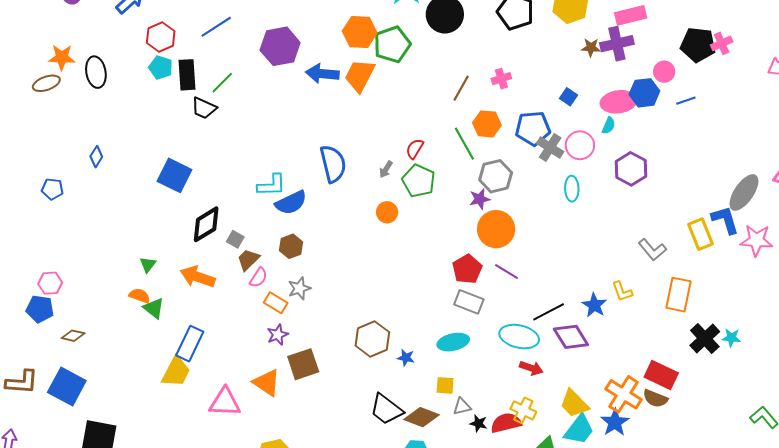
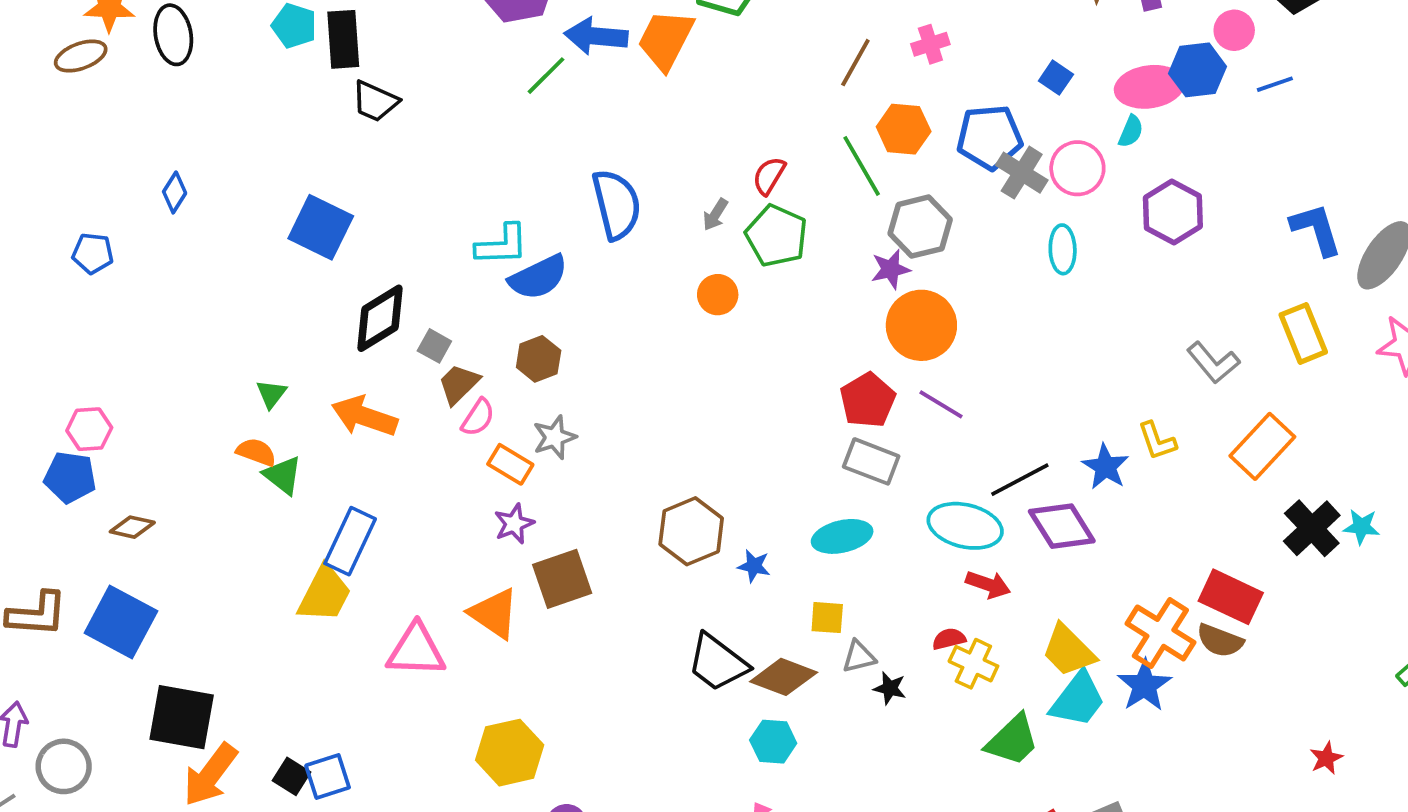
green line: (222, 83) -> (546, 76), moved
blue L-shape: (725, 220) -> (1316, 229), moved
orange rectangle: (678, 295) -> (1262, 446), turned 32
red semicircle: (506, 423) -> (949, 639), moved, size x0.6

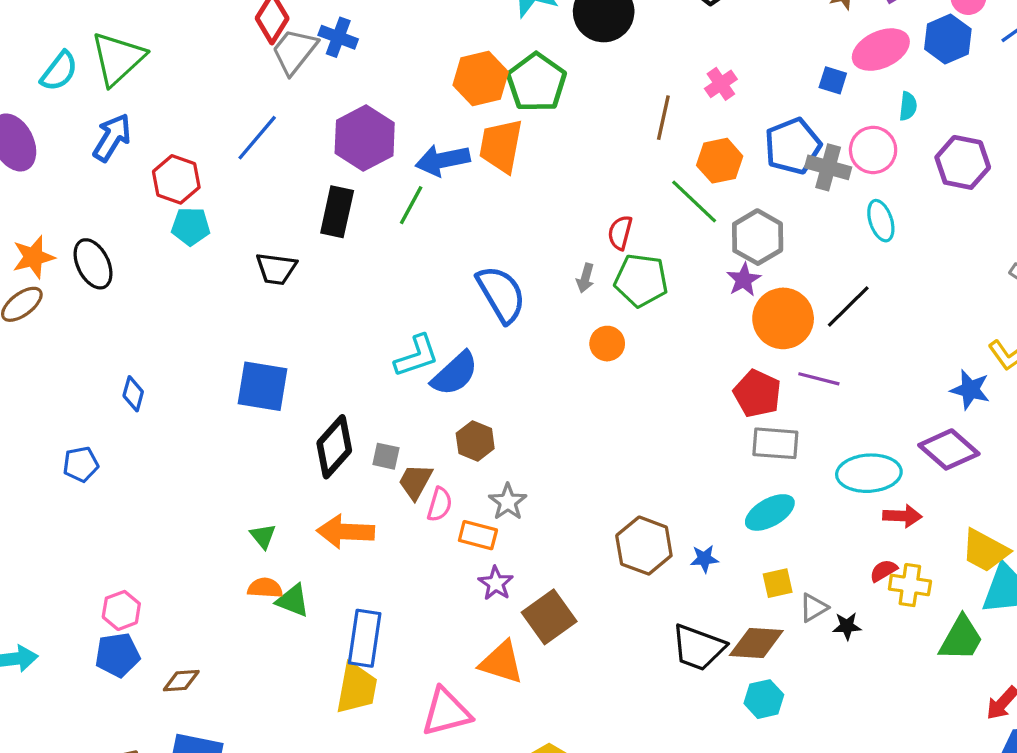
black rectangle: (343, 39) -> (337, 212), moved, turned 33
pink ellipse: (1149, 87) -> (881, 50), moved
black line: (1020, 480) -> (848, 306), moved

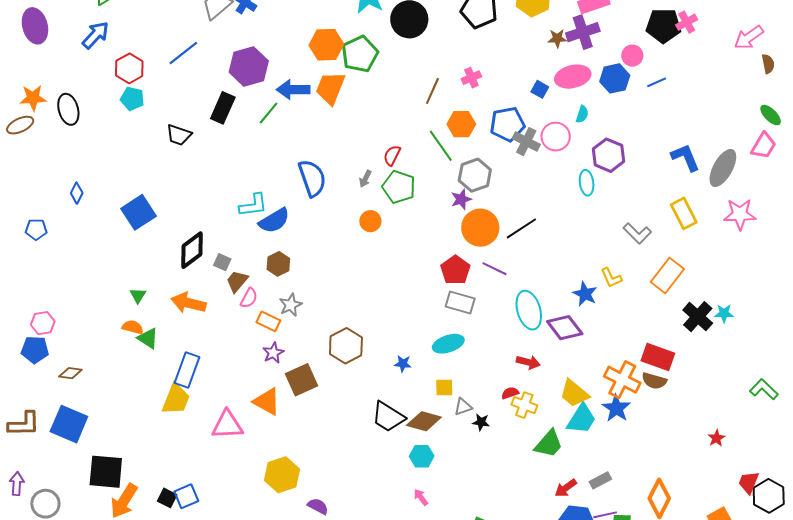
cyan ellipse: (881, 221) -> (587, 183), moved
blue square: (263, 386) -> (139, 212), moved, turned 36
cyan ellipse: (869, 473) -> (529, 310), moved, turned 66
brown hexagon: (644, 546) -> (346, 346), moved

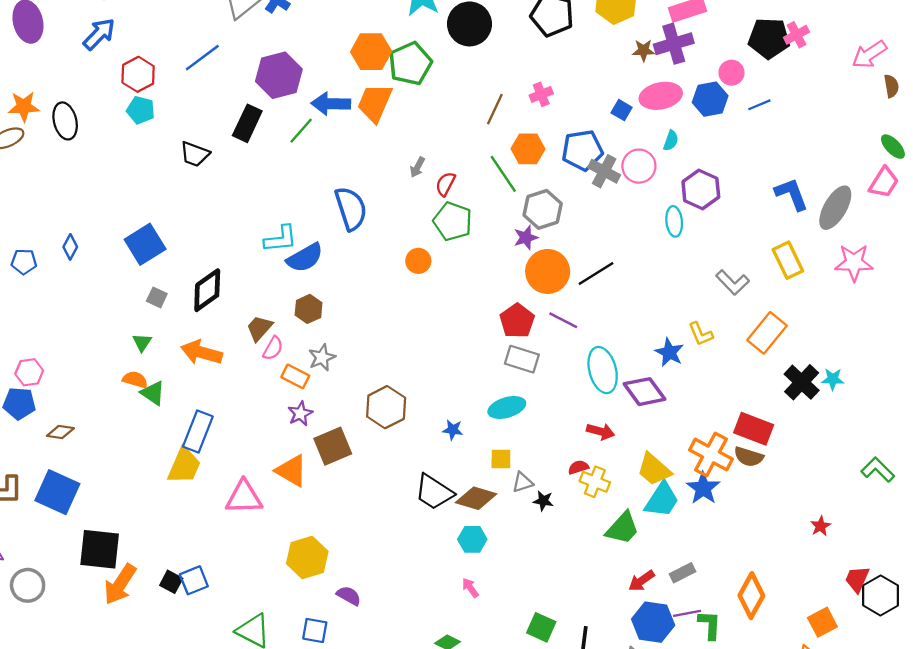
gray arrow: (365, 179) -> (417, 167), moved
blue diamond: (77, 193) -> (70, 247), moved
gray square: (222, 262) -> (157, 297), moved

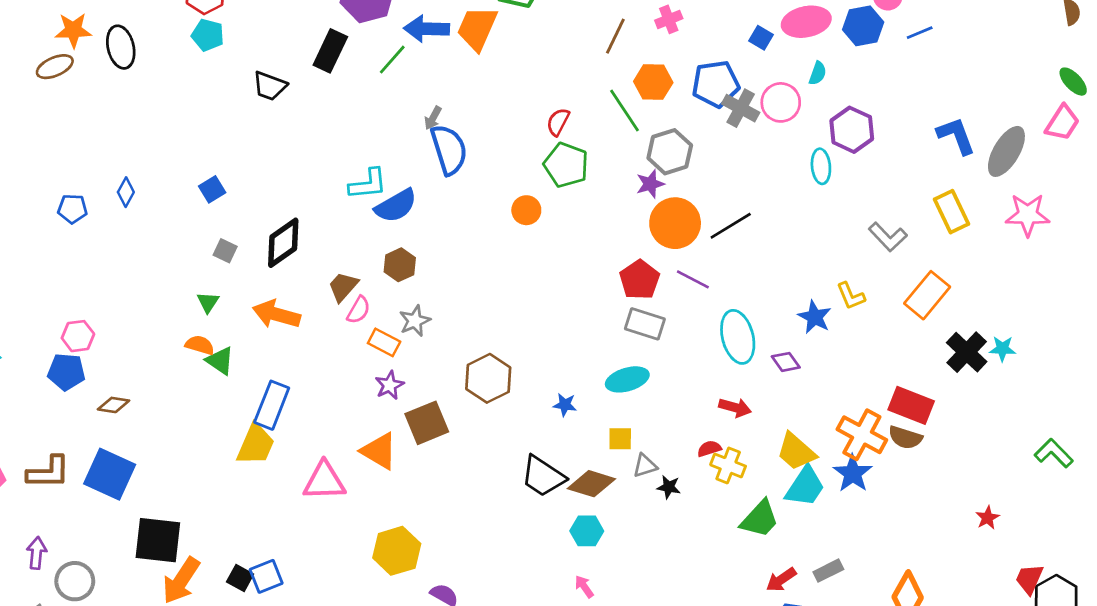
gray arrow: (417, 167) -> (433, 118), moved
blue square: (145, 244) -> (212, 189), size x0.6
purple diamond: (644, 392) -> (786, 362), size x0.6

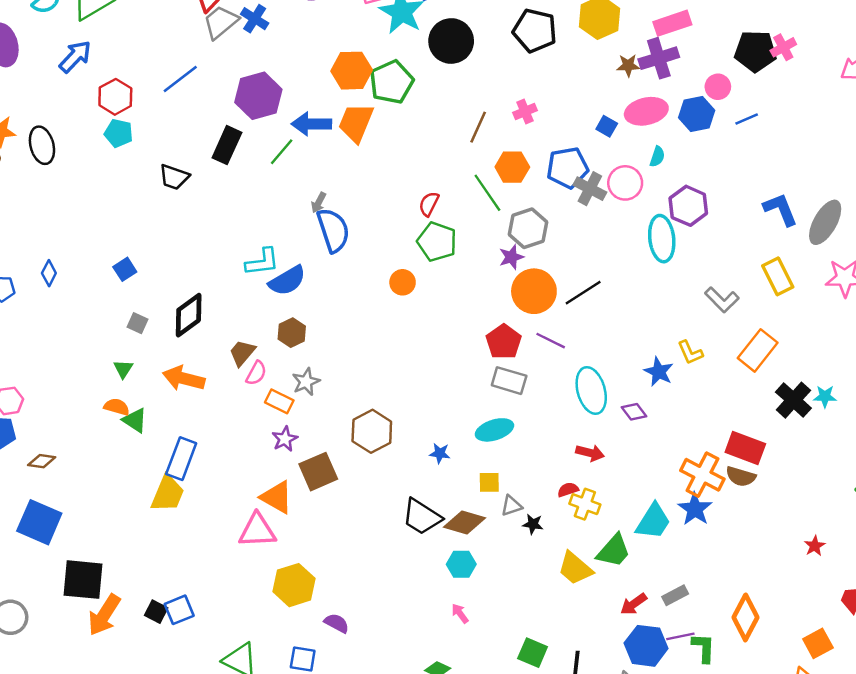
cyan ellipse: (821, 166) -> (662, 239), size x1.5
yellow trapezoid: (796, 452) -> (575, 568), moved
pink triangle: (324, 481) -> (257, 531), moved

